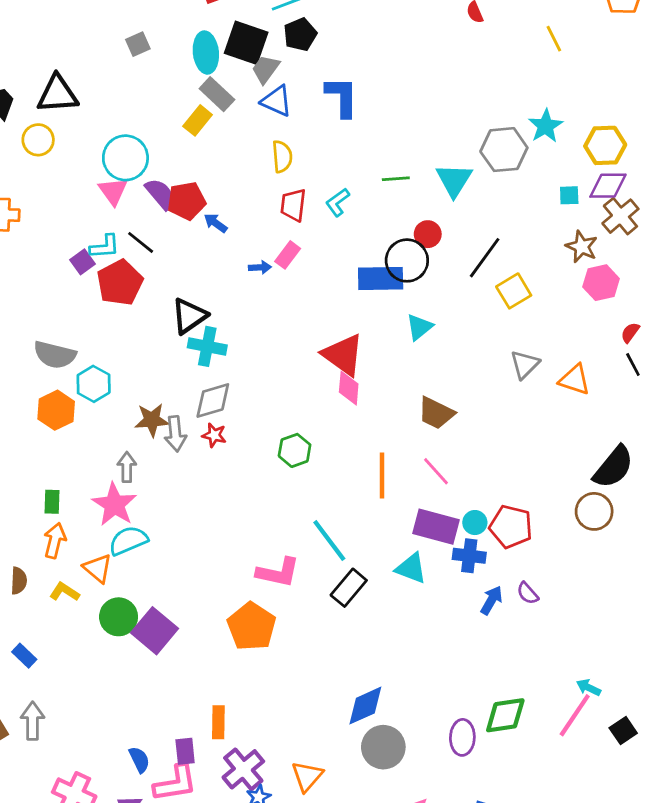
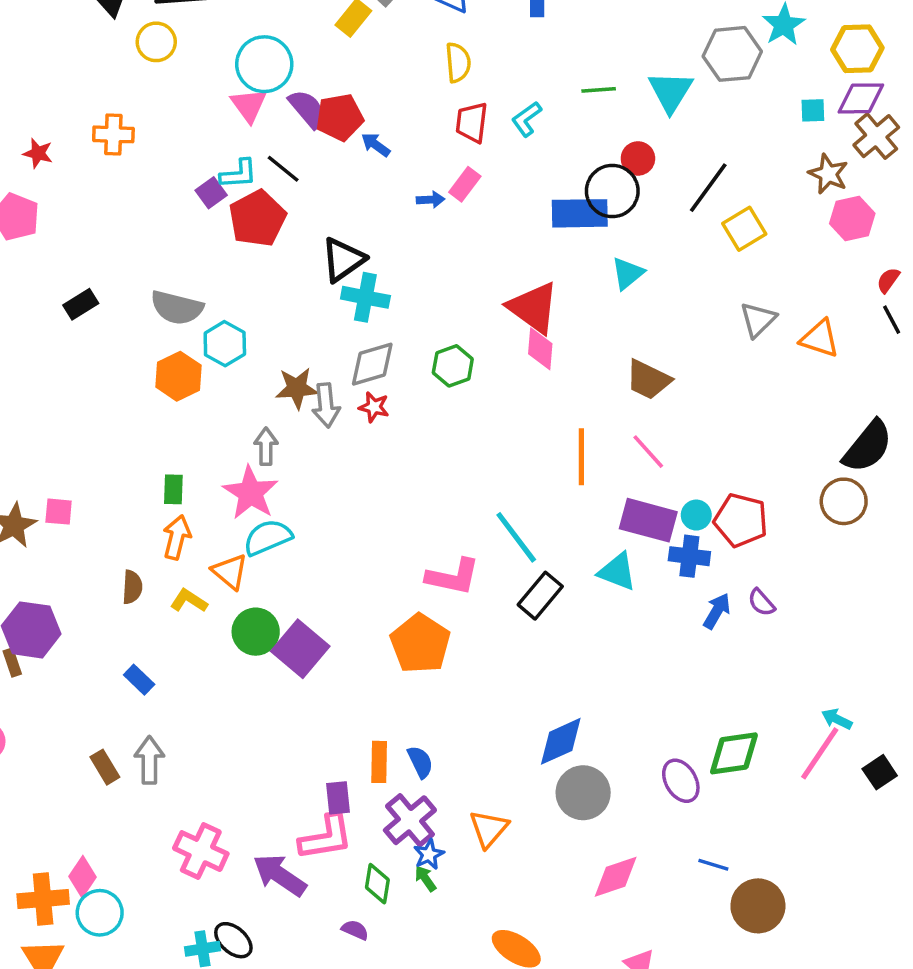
green hexagon: (295, 450) -> (453, 366), moved
purple ellipse: (462, 737) -> (681, 781), turned -32
blue semicircle: (139, 760) -> (420, 762), moved

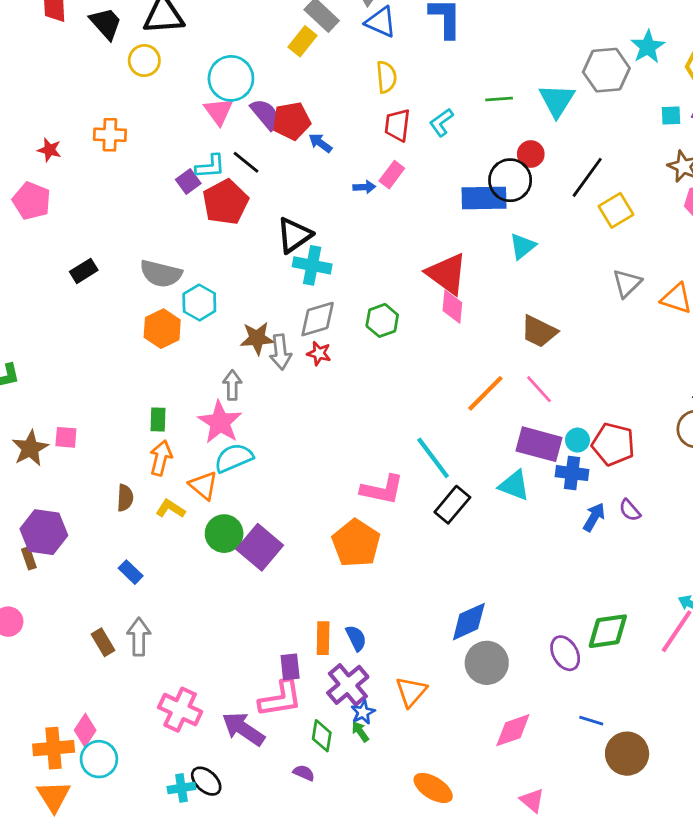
orange line: (581, 457) -> (485, 393), turned 45

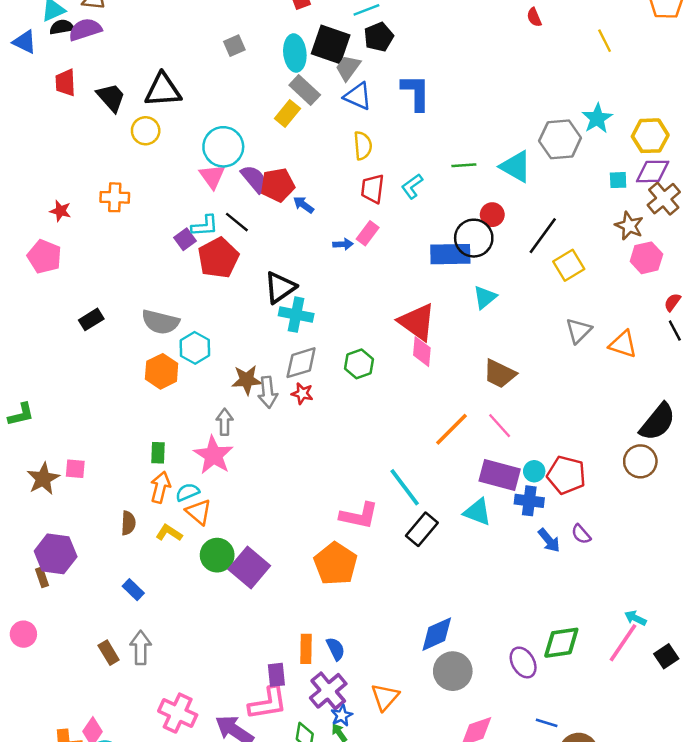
cyan triangle: (557, 100) -> (516, 167), turned -32
cyan semicircle: (234, 458) -> (188, 492), moved, size x0.7
blue arrow: (594, 517) -> (549, 540), turned 110

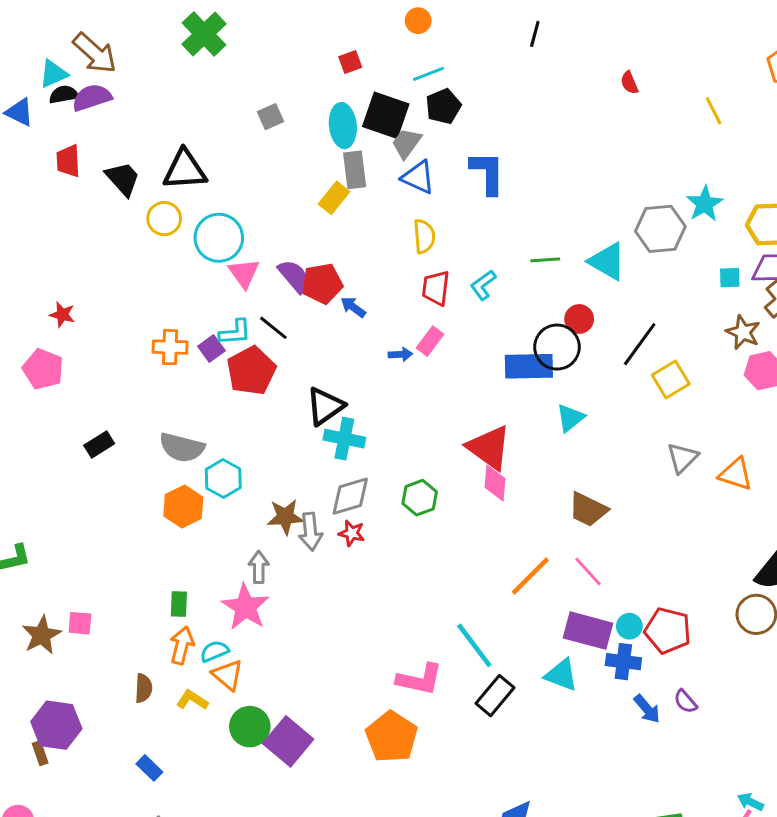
gray rectangle: (305, 90) -> (355, 170), turned 40
cyan circle: (223, 147) -> (219, 238), moved
orange cross: (115, 197) -> (170, 347), moved

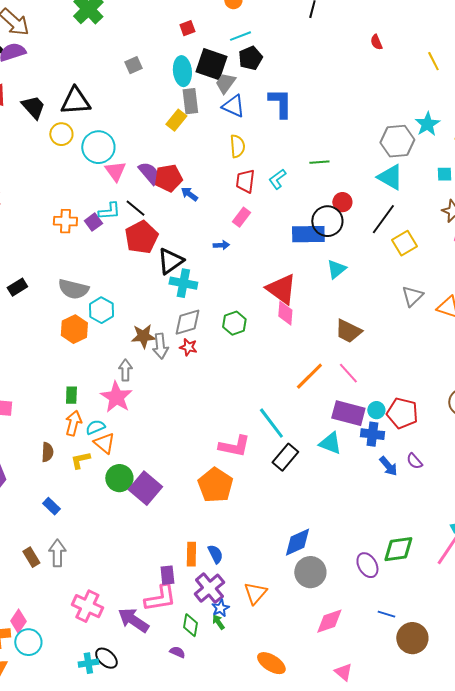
cyan triangle: (607, 261) -> (390, 177), moved
blue arrow: (400, 354) -> (221, 245), moved
red pentagon: (251, 371) -> (141, 237), moved
yellow L-shape: (192, 700) -> (80, 460), turned -45

